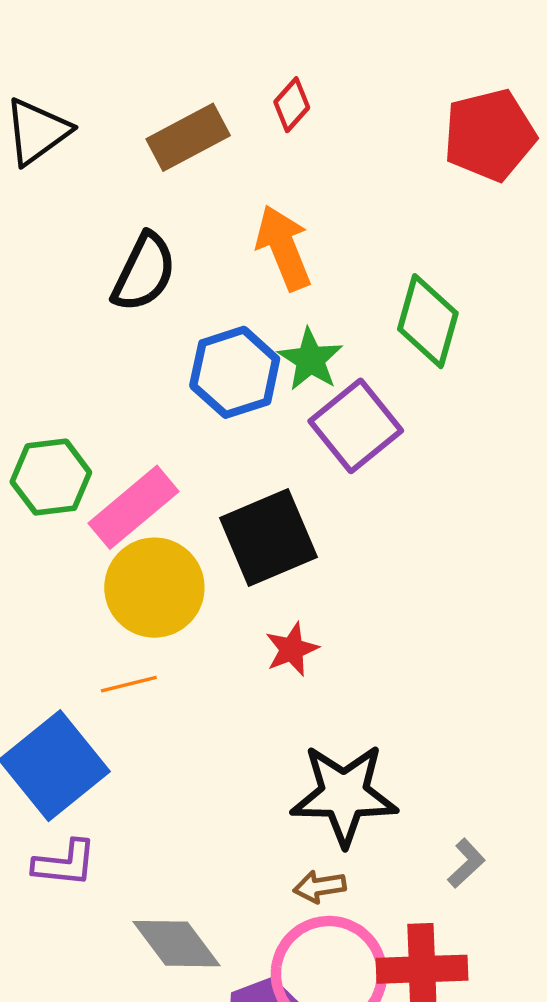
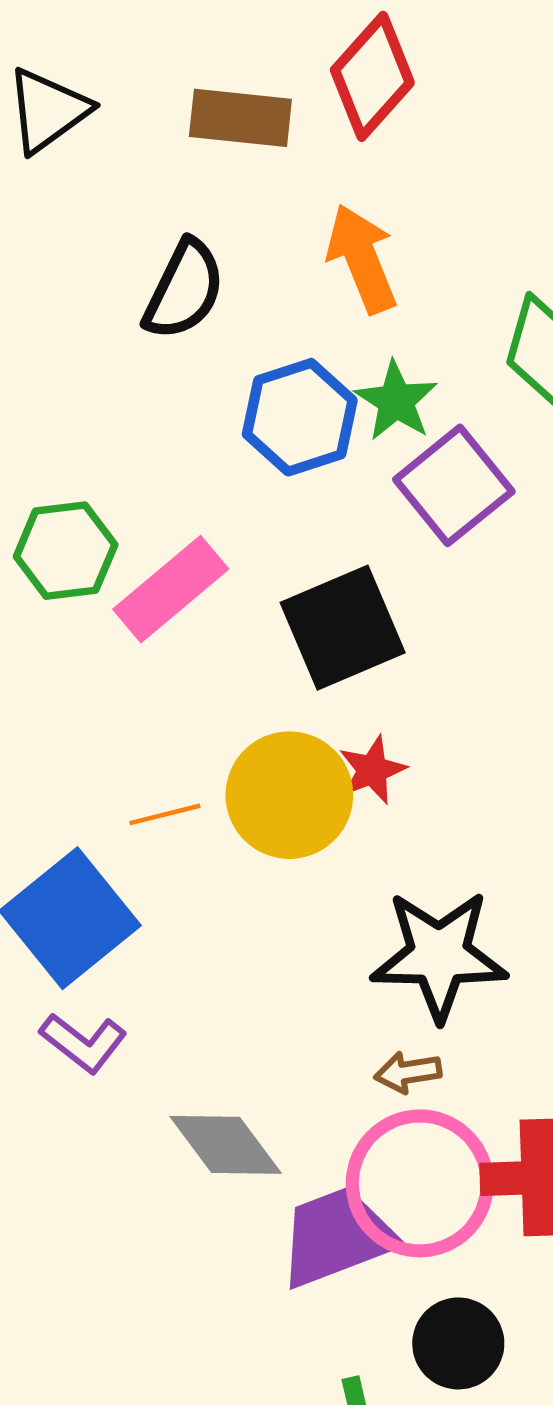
red diamond: (292, 105) -> (372, 76), size x1.8
brown rectangle: (188, 137) -> (240, 118), turned 34
yellow circle: (154, 588) -> (289, 795), moved
purple L-shape: (65, 863) -> (83, 1043), turned 32

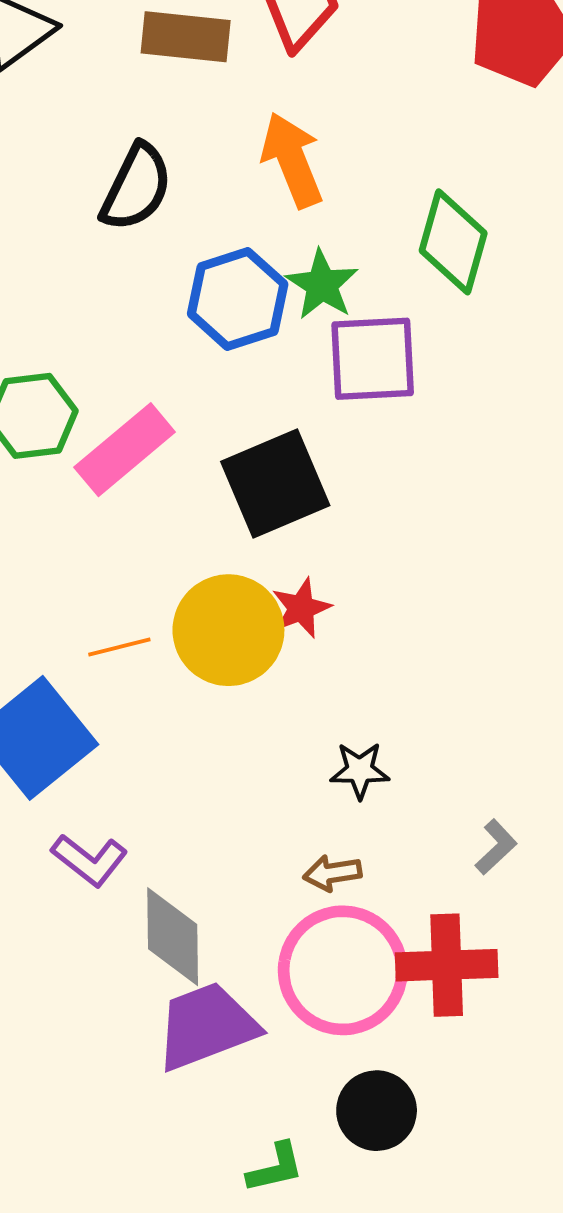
purple square: (454, 485) -> (373, 359), turned 36
black star: (439, 955) -> (360, 770), size x0.5
purple L-shape: (83, 1043) -> (90, 860), moved
gray diamond: (226, 1145) -> (173, 937), turned 36
purple trapezoid: (337, 1237) -> (206, 1026), moved

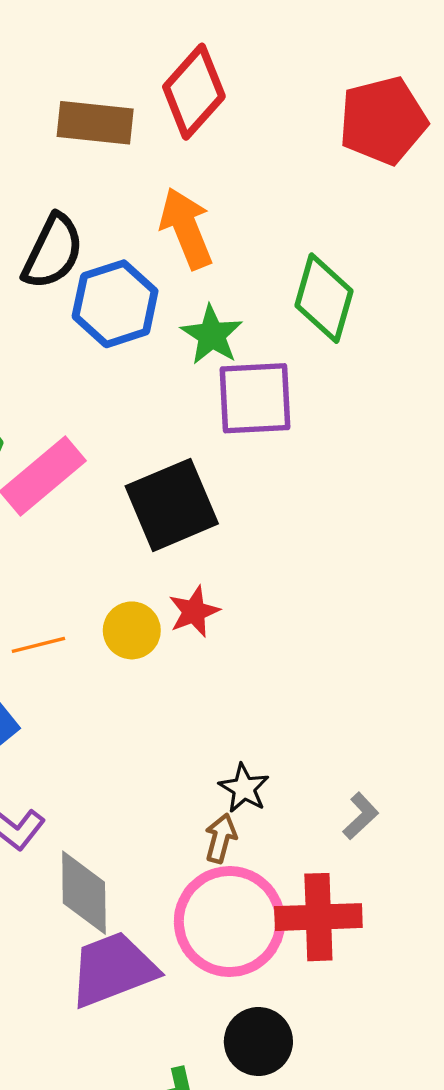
blue hexagon: (238, 299) -> (115, 304), moved
yellow circle: (228, 630) -> (132, 630), size x0.6
black star: (360, 770) -> (244, 788), moved, turned 30
brown arrow: (332, 873) -> (221, 838), turned 114

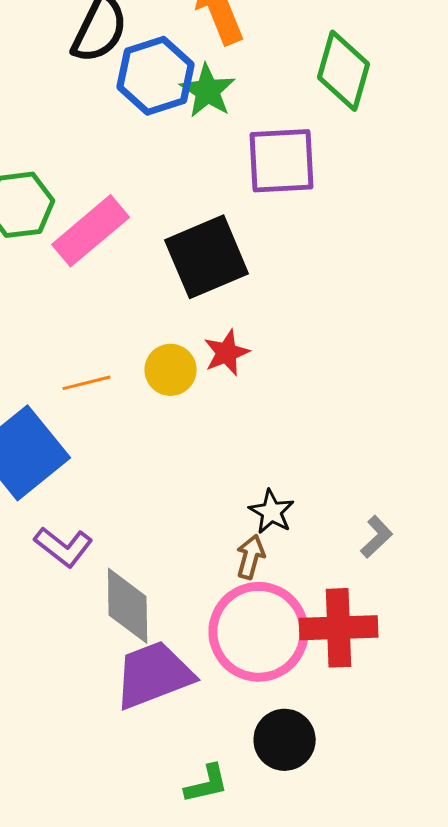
green star: (212, 335) -> (208, 91), moved

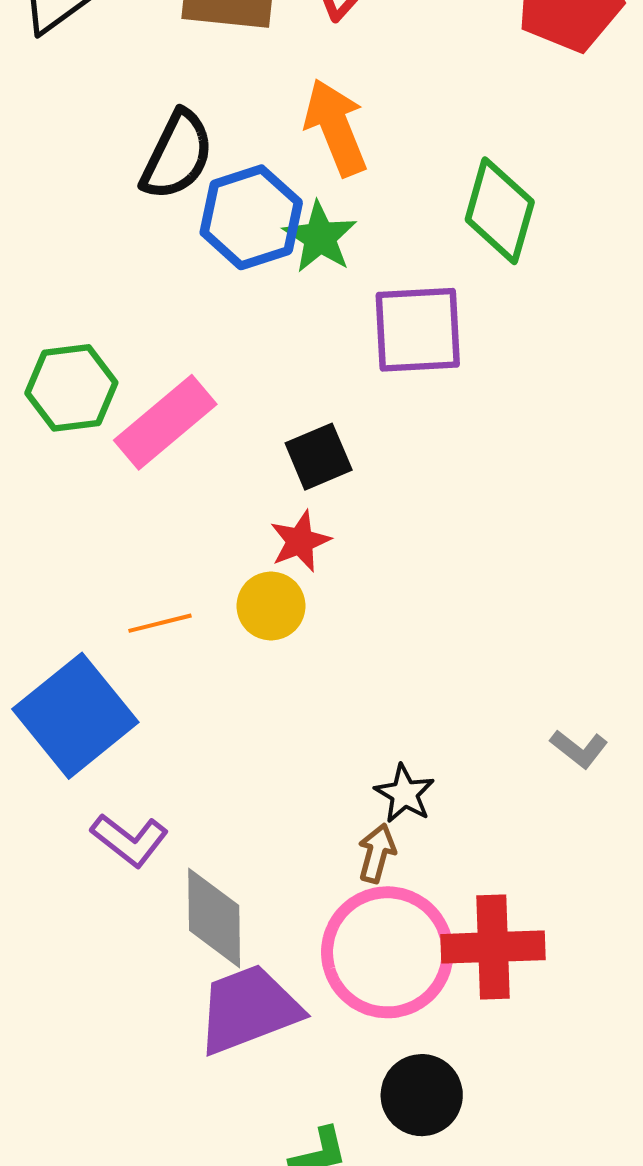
black square: (207, 257) -> (319, 457), size x0.6
red star: (227, 353) -> (300, 541), moved
gray L-shape: (377, 537) -> (579, 749), moved, turned 81

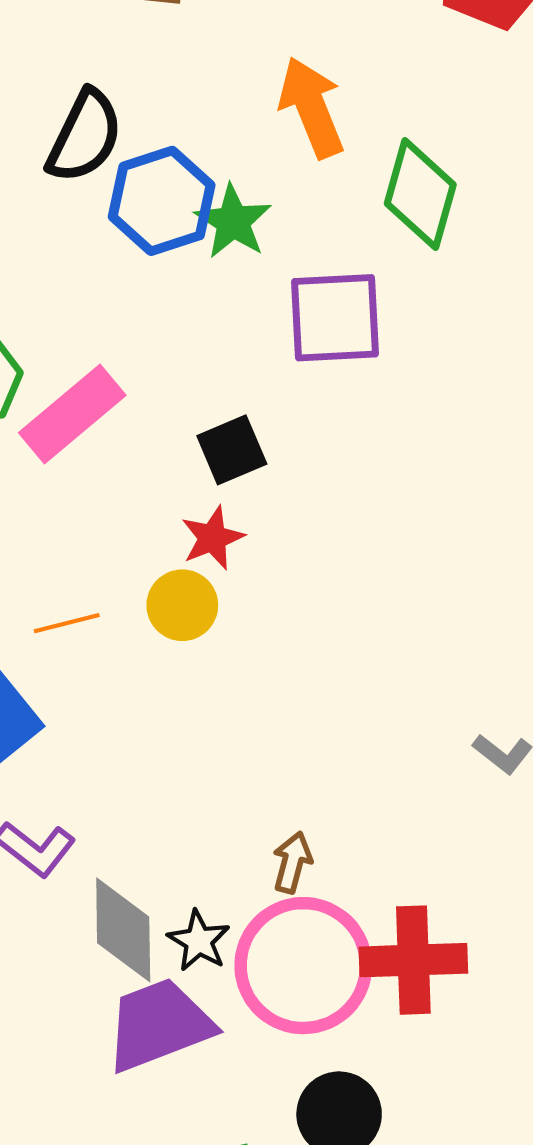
orange arrow: (336, 127) -> (312, 107), moved
black star: (405, 794) -> (199, 941), moved

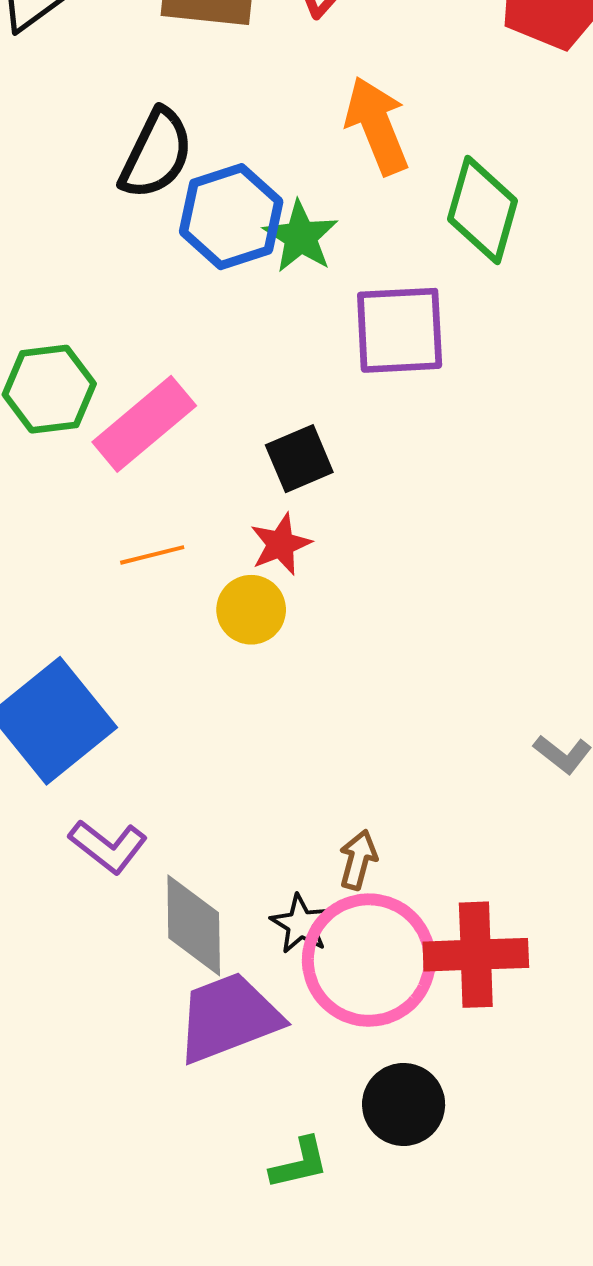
orange line: (67, 623) -> (152, 555), moved
black star: (199, 941) -> (301, 924), moved

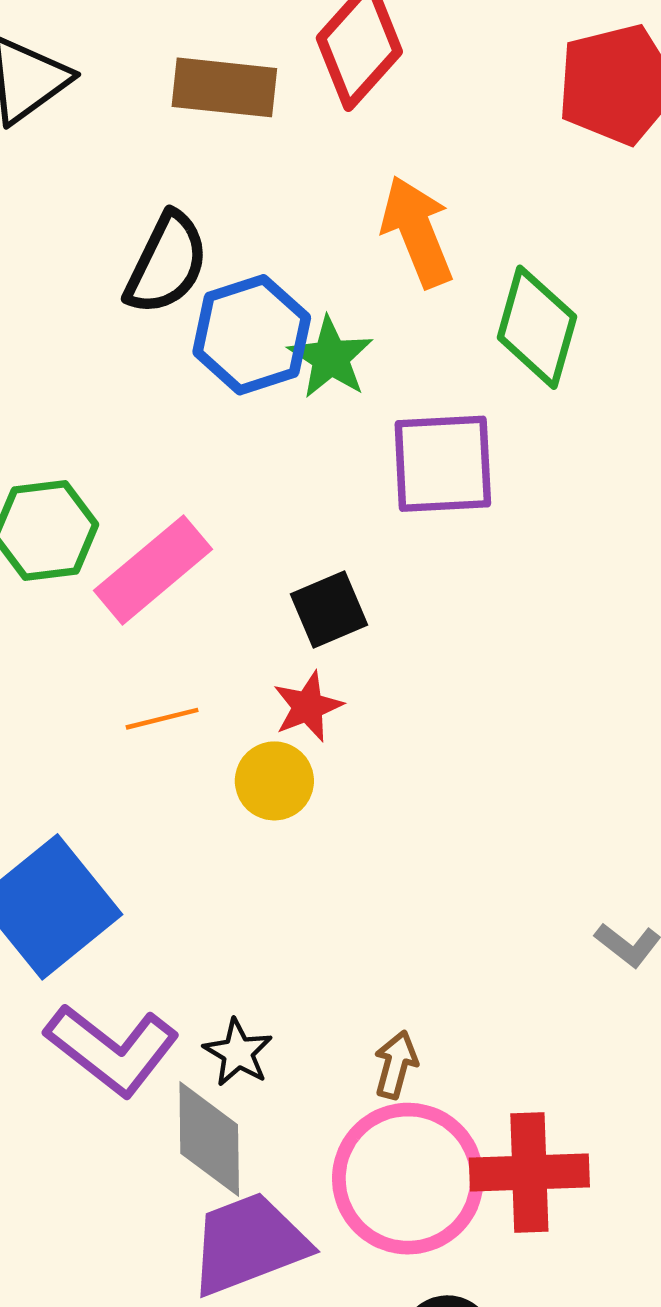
purple L-shape: (108, 846) -> (112, 1050), size x1.5
black star: (301, 924) -> (238, 1053), moved

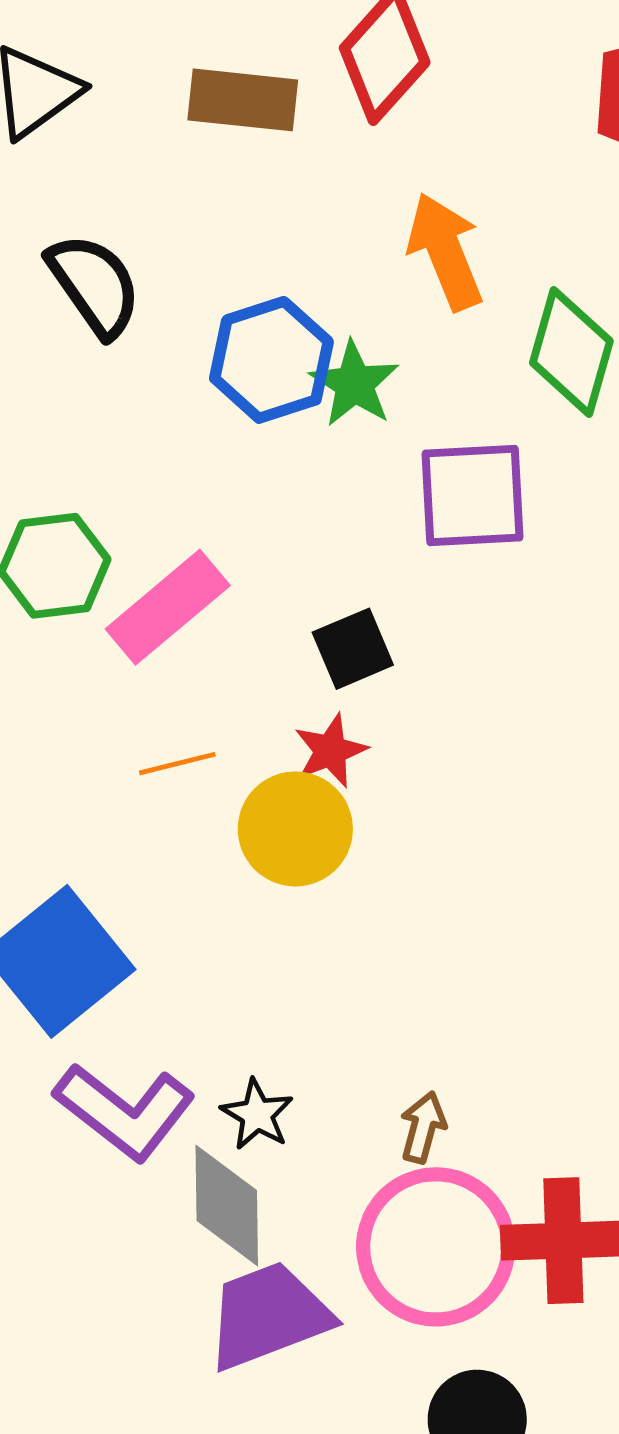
black semicircle: (167, 263) -> (94, 285), moved, turned -61
yellow circle: (274, 781) -> (295, 829), size x1.4

